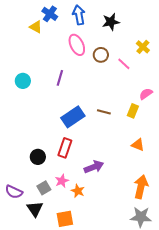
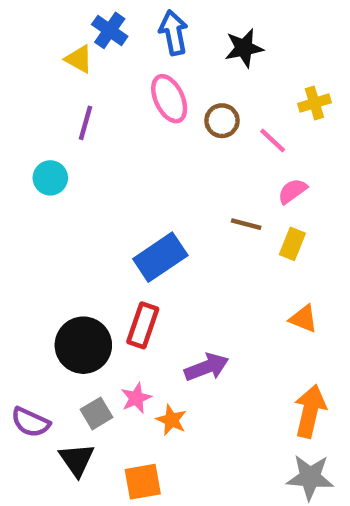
yellow cross: (143, 47) -> (314, 103), turned 32
purple line: (60, 78) -> (86, 123), moved
pink semicircle: (146, 94) -> (292, 191), moved
brown line: (104, 112) -> (246, 224), moved
black circle: (38, 157) -> (83, 345), size x1.6

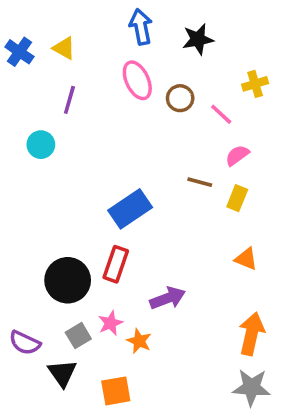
blue cross: (110, 30) -> (19, 52), moved

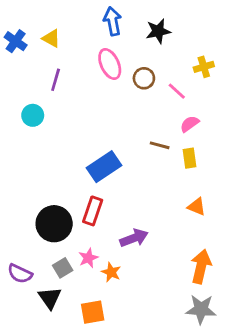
yellow rectangle: (237, 198) -> (190, 158), turned -30

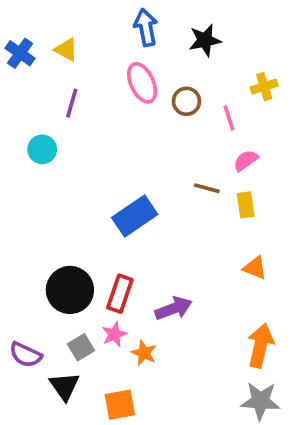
pink line: (177, 91) -> (229, 118), turned 30
red rectangle: (93, 211) -> (120, 294), moved

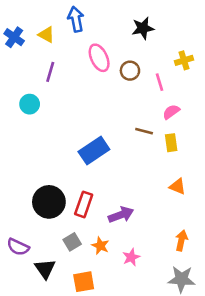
blue arrow: (146, 27) -> (76, 19), moved
pink star: (114, 334) -> (131, 257), moved
orange arrow: (260, 345) -> (181, 240), size x0.7
gray square: (81, 347) -> (72, 242), moved

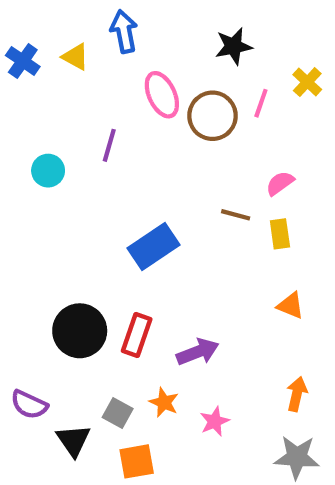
yellow cross: (184, 60) -> (307, 82), moved, turned -30
brown circle: (130, 71) -> (212, 116), size x1.5
purple line: (50, 72) -> (109, 145), moved
pink line: (160, 82) -> (261, 103), moved, turned 36
gray square: (72, 242) -> (118, 413), moved, turned -30

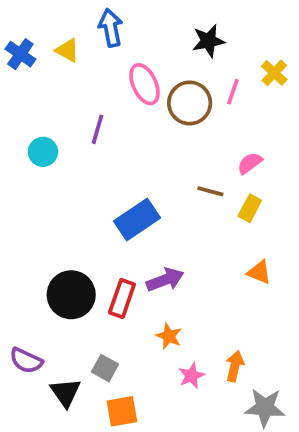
yellow rectangle: (280, 234) -> (250, 208), turned 36
purple arrow: (198, 352) -> (165, 280), moved
orange arrow: (297, 394) -> (235, 366), moved
orange star: (164, 402) -> (169, 336), moved

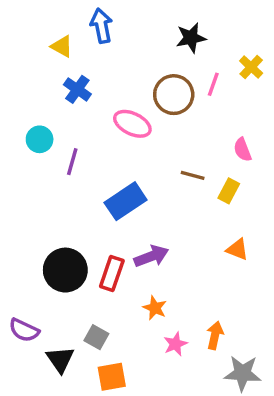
blue cross: (20, 54) -> (77, 89), moved
pink ellipse: (144, 84) -> (132, 124), moved, turned -39
purple line: (97, 129) -> (72, 162), moved
pink semicircle: (250, 163) -> (243, 150), moved, turned -75

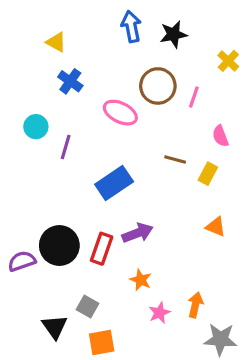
blue arrow: (101, 26) -> (131, 27), moved
pink line: (213, 84) -> (194, 97), moved
purple semicircle: (24, 330) -> (22, 261), moved, turned 136

